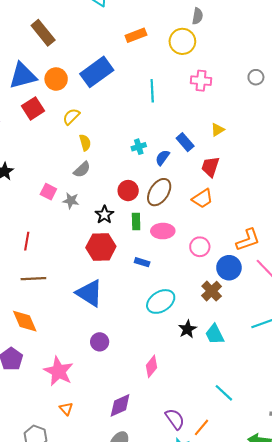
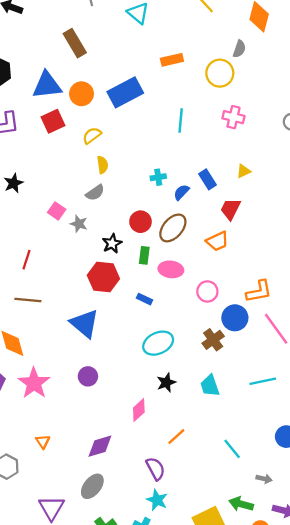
black star: (187, 329) -> (166, 383), moved
pink star: (58, 371) -> (34, 383), moved
cyan line: (224, 393) -> (232, 449), moved
orange line: (201, 427) -> (176, 437), moved

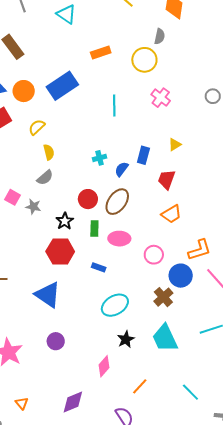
pink cross: (233, 117) -> (161, 98), turned 30
blue rectangle: (208, 179) -> (143, 155), turned 54
orange trapezoid: (217, 241) -> (171, 214), moved
cyan trapezoid: (210, 386) -> (165, 338), size x1.4

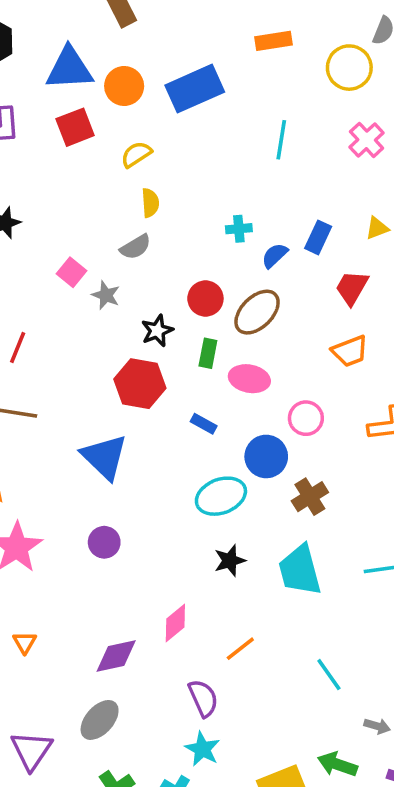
blue circle: (181, 276) -> (266, 456), moved
pink diamond: (104, 366) -> (175, 623), moved

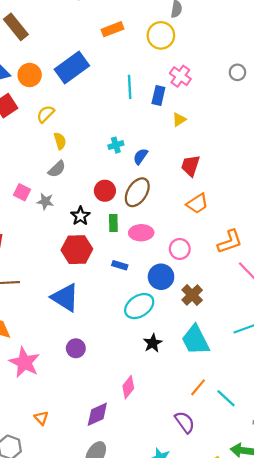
yellow triangle: (377, 228) -> (179, 119), moved
blue rectangle: (318, 237) -> (158, 95), moved
orange line: (240, 649) -> (198, 387), moved
purple semicircle: (203, 698) -> (185, 422), moved

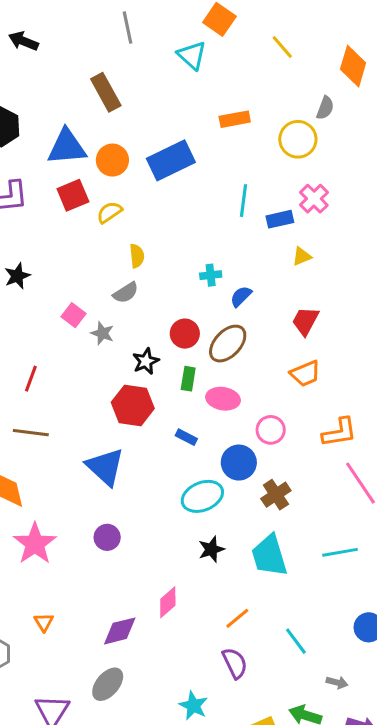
blue rectangle: (158, 95) -> (280, 219), turned 54
yellow semicircle: (46, 114) -> (109, 212), moved
orange line: (198, 387) -> (237, 618), moved

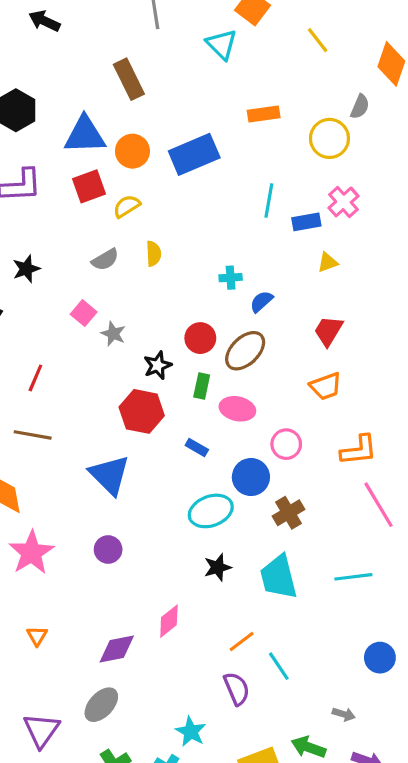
gray semicircle: (126, 293) -> (105, 260), moved
cyan line: (296, 641) -> (279, 666), moved

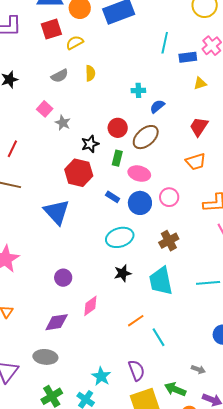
blue circle: (251, 477) -> (140, 203), moved
purple circle: (108, 549) -> (63, 278), moved
purple semicircle: (237, 689) -> (136, 370), moved
gray ellipse: (101, 705) -> (45, 357), turned 50

